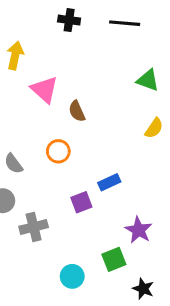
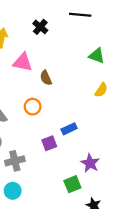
black cross: (69, 20) -> (40, 27), moved, turned 32
pink triangle: (44, 90) -> (23, 62), turned -30
cyan circle: (72, 276) -> (13, 191), moved

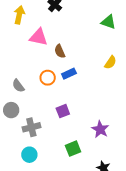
green triangle: (97, 56) -> (108, 22), moved
blue rectangle: (69, 129) -> (69, 74), moved
green square: (72, 184) -> (73, 149), moved

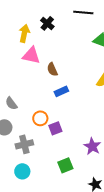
yellow arrow: (19, 15) -> (24, 33), moved
orange circle: (48, 78) -> (40, 118), moved

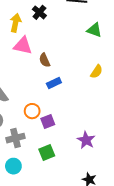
green square: (65, 165) -> (47, 153), moved

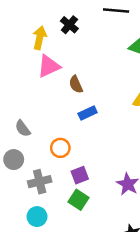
pink triangle: (23, 46) -> (49, 66), turned -36
purple square: (48, 121) -> (80, 175), moved
green square: (47, 153) -> (78, 200), turned -35

